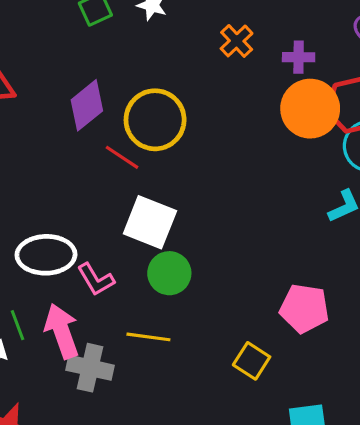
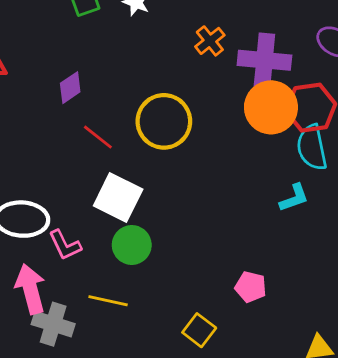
purple cross: (299, 57) -> (264, 60), size x1.8
purple diamond: (87, 105) -> (70, 88), size x0.7
yellow circle: (155, 120) -> (164, 121), moved
pink pentagon: (304, 308) -> (251, 287), size x0.7

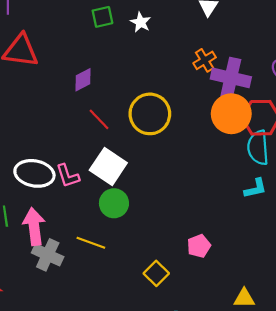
orange cross: (210, 41) -> (205, 60), moved
cyan L-shape: (294, 198) -> (255, 188), moved
pink L-shape: (65, 245) -> (68, 176), moved
pink pentagon: (251, 287) -> (199, 246), turned 30

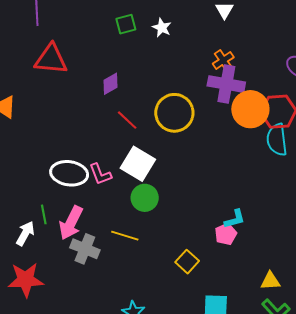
purple cross: (231, 78) -> (226, 84), moved
cyan L-shape: (255, 188) -> (235, 219), moved
pink arrow: (34, 226) -> (71, 223), turned -144

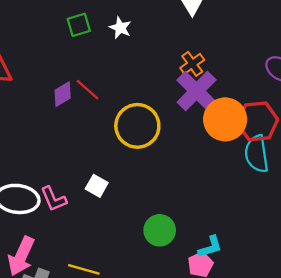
purple cross: (226, 84) -> (197, 91), turned 36
red line: (127, 120) -> (87, 90), moved
white square: (138, 164) -> (97, 186), size x0.6
green circle: (145, 198) -> (160, 230), moved

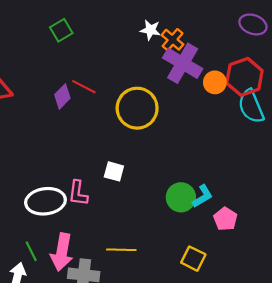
white star: (120, 28) -> (150, 30), moved
orange circle: (225, 119) -> (215, 82), size x0.6
pink L-shape: (54, 199) -> (78, 193), turned 44
cyan L-shape: (210, 247) -> (203, 196), moved

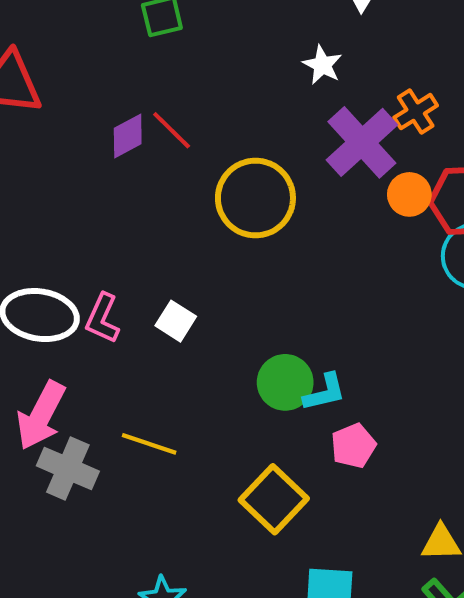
orange cross: (173, 40) -> (416, 112), moved
white square: (114, 171) -> (176, 321), moved
yellow square: (193, 259) -> (274, 499), size x1.4

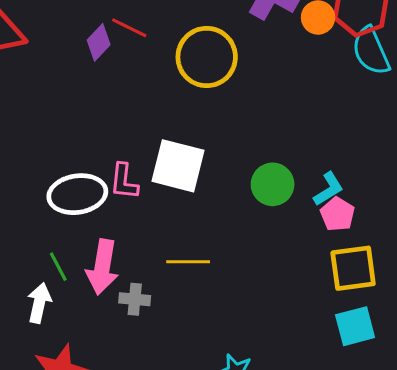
white square: (176, 321) -> (178, 166), size x1.8
cyan L-shape: (325, 392) -> (328, 189), moved
gray cross: (68, 469) -> (135, 299), size x0.7
yellow square: (274, 499) -> (353, 268), moved, turned -33

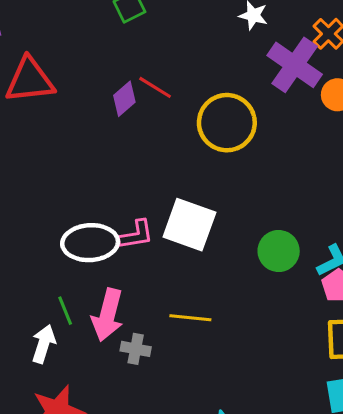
pink L-shape: (124, 181) -> (136, 235), turned -111

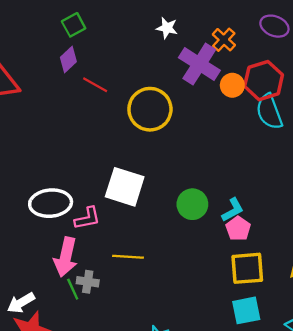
purple diamond: (124, 99) -> (68, 59), moved
pink L-shape: (136, 235) -> (87, 218), moved
green line: (65, 311) -> (73, 289), moved
white arrow: (44, 344) -> (21, 303), moved, turned -136

